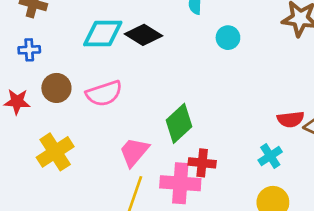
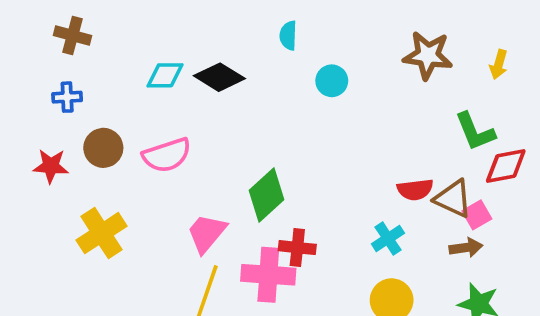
cyan diamond: (103, 34) -> (165, 75), size x0.7

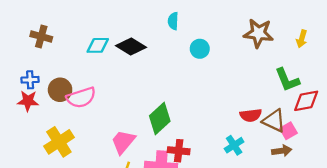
brown cross: (73, 35) -> (41, 37), moved
blue cross: (67, 97) -> (30, 80), moved
pink semicircle: (167, 155) -> (81, 98), moved

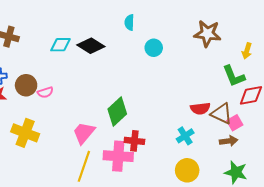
yellow arrow: (302, 39) -> (247, 51), moved
pink semicircle: (81, 98) -> (45, 92), size x0.6
yellow cross: (59, 142) -> (25, 133), turned -36

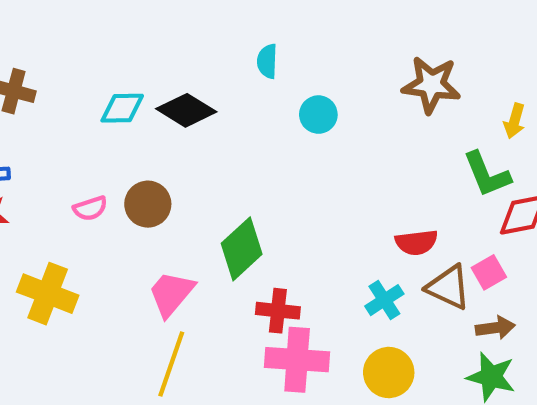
brown circle: (26, 85) -> (148, 204), moved
brown triangle: (222, 114) -> (448, 287), moved
brown arrow: (229, 141) -> (495, 328), moved
pink cross: (118, 156) -> (297, 360), moved

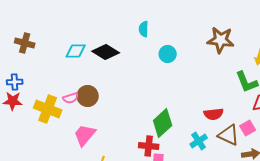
pink semicircle: (90, 208) -> (71, 98), moved
green diamond: (242, 249) -> (163, 123), moved
yellow cross: (48, 294) -> (48, 109), moved
pink trapezoid: (171, 294) -> (85, 135), moved

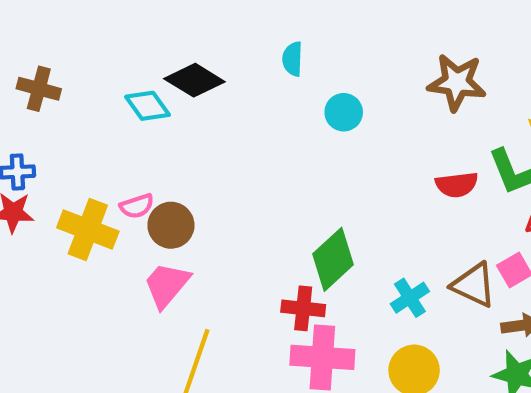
cyan diamond: (76, 51) -> (148, 106), turned 55
black diamond: (106, 52) -> (194, 80), moved
brown circle: (88, 96) -> (171, 225), moved
red semicircle: (214, 114) -> (457, 185), moved

